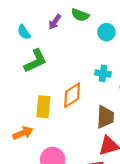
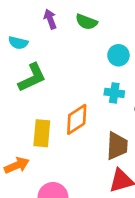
purple arrow: (55, 22) -> (50, 19), moved, turned 126
cyan semicircle: (24, 32) -> (18, 43), turned -42
cyan circle: (106, 32) -> (118, 55), moved

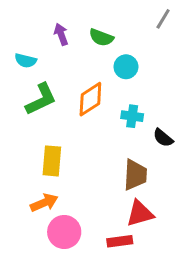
cyan circle: (118, 55) -> (126, 67), moved
orange diamond: (77, 119) -> (90, 99), moved
orange arrow: (17, 165) -> (44, 203), moved

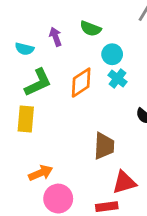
purple arrow: (61, 34) -> (55, 37), moved
cyan cross: (132, 116) -> (118, 79), moved, turned 30
yellow rectangle: (52, 161) -> (26, 119), moved
brown trapezoid: (135, 175) -> (104, 146), moved

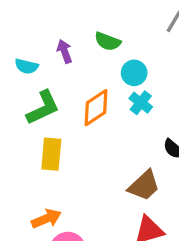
yellow rectangle: (26, 119) -> (51, 154), moved
brown trapezoid: (104, 146) -> (144, 185), moved, turned 44

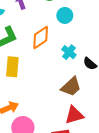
cyan cross: (141, 103) -> (69, 52), moved

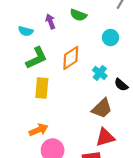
cyan circle: (65, 15) -> (110, 38), moved

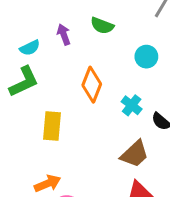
cyan semicircle: (26, 31) -> (30, 48), turned -40
green L-shape: (36, 58) -> (24, 82), moved
orange diamond: (71, 58) -> (92, 85), turned -35

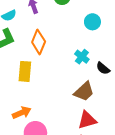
orange diamond: (92, 85) -> (39, 42), moved

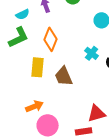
brown trapezoid: (84, 92) -> (64, 76), moved, turned 110

